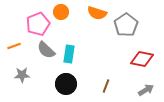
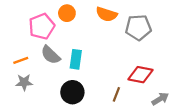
gray pentagon: (126, 25) -> (138, 27), turned 30
orange line: (14, 46) -> (21, 60), moved
red diamond: (142, 59) -> (140, 75), moved

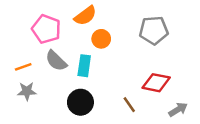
orange circle: (67, 13) -> (101, 39), moved
orange semicircle: (106, 14) -> (85, 16), moved, turned -55
pink pentagon: (42, 26) -> (46, 29), turned -30
brown line: (116, 94) -> (129, 105), turned -56

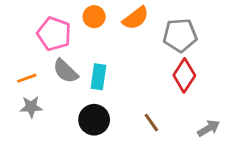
orange semicircle: (85, 16) -> (136, 18), moved
orange circle: (101, 39) -> (94, 17), moved
red diamond: (156, 83) -> (184, 75), moved, turned -68

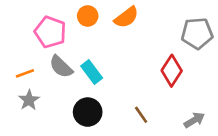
gray pentagon: (180, 35) -> (197, 33), moved
cyan rectangle: (98, 77) -> (92, 72), turned -45
gray star: (31, 107) -> (29, 100), turned -30

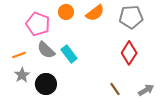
gray pentagon: (197, 33) -> (131, 17), moved
black circle: (88, 112) -> (46, 84), moved
brown line: (141, 115) -> (115, 89), moved

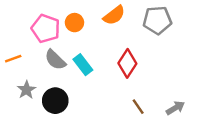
orange circle: (66, 12) -> (74, 23), moved
red diamond: (129, 53) -> (127, 63), moved
orange line: (19, 55) -> (13, 59), moved

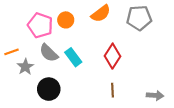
gray star: (26, 90) -> (25, 67), moved
brown line: (138, 107) -> (113, 90), moved, turned 32
gray arrow: (175, 108) -> (155, 95), turned 35

